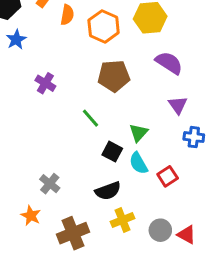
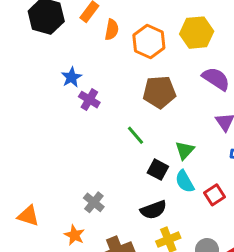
blue star: (16, 40) -> (71, 77), moved

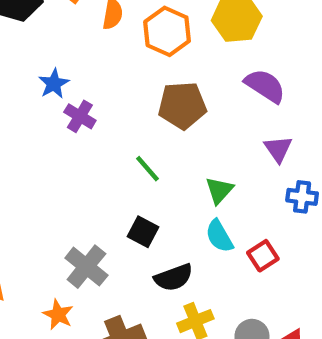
black square: (158, 170) -> (143, 232), moved
gray cross: (94, 202) -> (86, 267), size x1.4

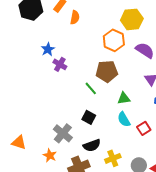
orange hexagon: (167, 31) -> (114, 40), moved
brown pentagon: (182, 105) -> (107, 71), moved
green triangle: (219, 190) -> (124, 98), turned 40
black semicircle: (174, 277) -> (92, 145), moved

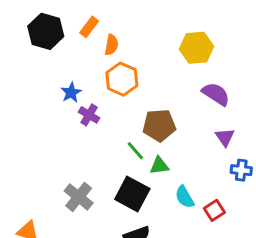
orange hexagon: (114, 40) -> (122, 79), moved
green triangle: (124, 98) -> (159, 166), moved
black square: (89, 117) -> (132, 194), size x1.6
gray cross: (63, 133) -> (79, 197), moved

